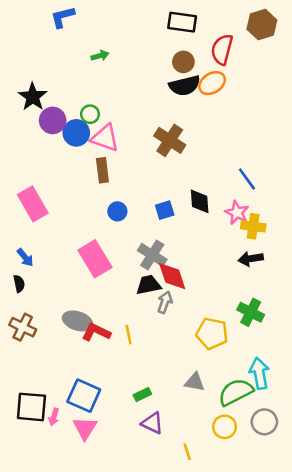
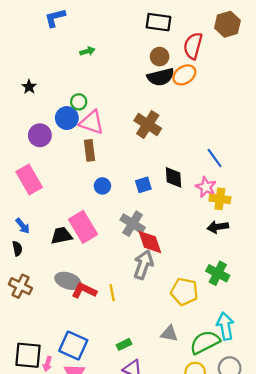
black star: (33, 97) -> (29, 87), size x0.6
purple circle: (53, 120) -> (40, 135), moved
black trapezoid: (149, 285) -> (61, 236), moved
gray arrow: (165, 302) -> (143, 265), size x1.5

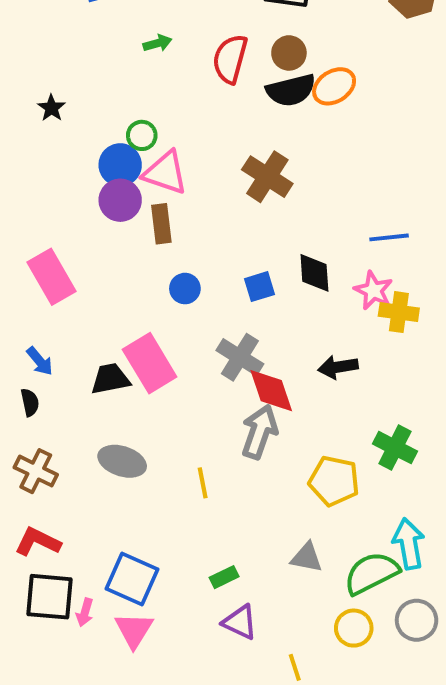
red semicircle: (193, 46) -> (230, 59), moved
purple circle: (40, 135) -> (120, 200), moved
blue line: (215, 158) -> (389, 237), turned -60
black arrow: (218, 227) -> (338, 367), moved
red L-shape: (84, 291) -> (38, 542), moved

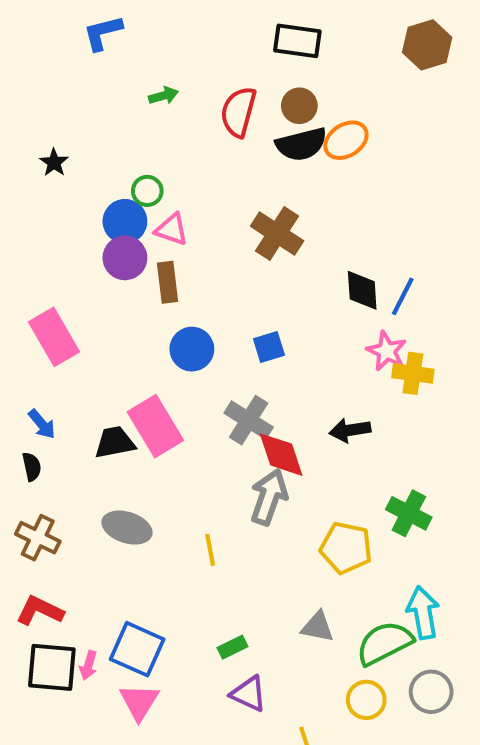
pink triangle: (165, 173) -> (172, 229), size x0.7
blue line: (389, 237) -> (403, 296), turned -57
black diamond: (314, 273) -> (362, 290), moved
blue circle: (185, 289) -> (192, 349), size x1.4
pink arrow: (85, 612) -> (88, 665), moved

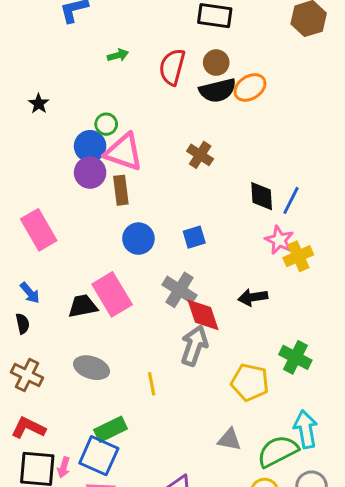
pink triangle: (172, 229) -> (124, 152), size x1.6
brown cross: (277, 234) -> (200, 155), size x0.7
yellow cross: (413, 373) -> (298, 256), turned -32
green rectangle: (232, 647) -> (111, 429), moved, size x1.5

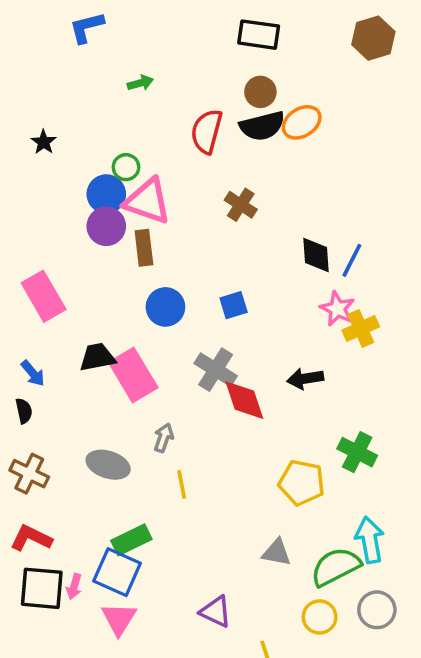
red semicircle: (172, 67) -> (207, 131), moved
black trapezoid: (83, 306) -> (97, 357), moved
gray arrow: (194, 346) -> (164, 438), moved, size x0.6

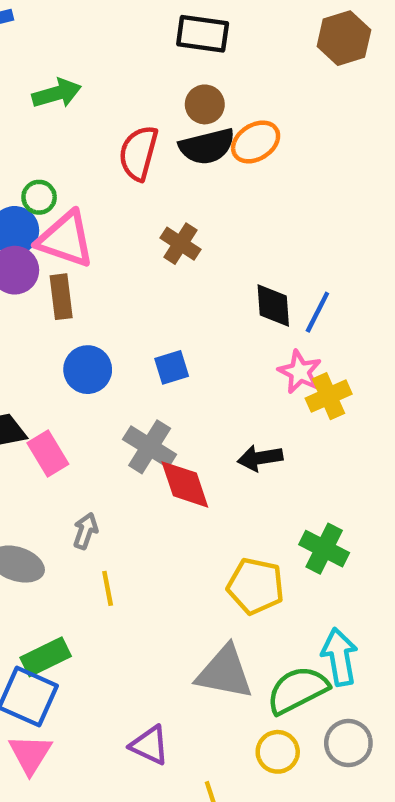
green arrow: (140, 83) -> (57, 93), size x1.5
pink rectangle: (133, 375) -> (48, 454), size x0.7
gray triangle: (277, 552) -> (225, 672), size x1.6

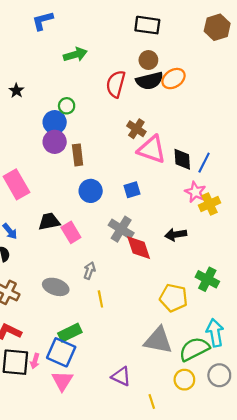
pink triangle: (66, 239) -> (152, 149), moved

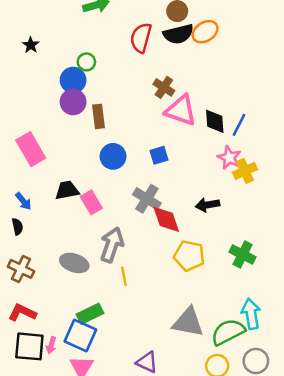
gray arrow: (90, 271) -> (112, 245), size x1.8
yellow pentagon: (174, 298) -> (189, 256), moved

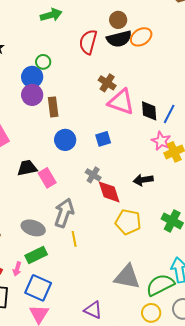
gray cross: (147, 199) -> (93, 175), size x0.7
green rectangle: (90, 314) -> (36, 255), moved
pink arrow: (51, 345) -> (17, 269), moved

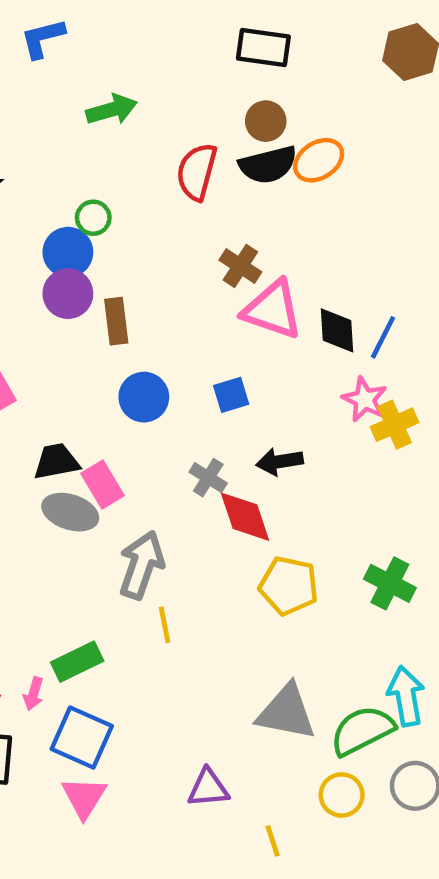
black arrow: (143, 180) -> (280, 461), moved
gray ellipse: (33, 228) -> (70, 512), moved
purple triangle: (93, 310) -> (208, 788), turned -30

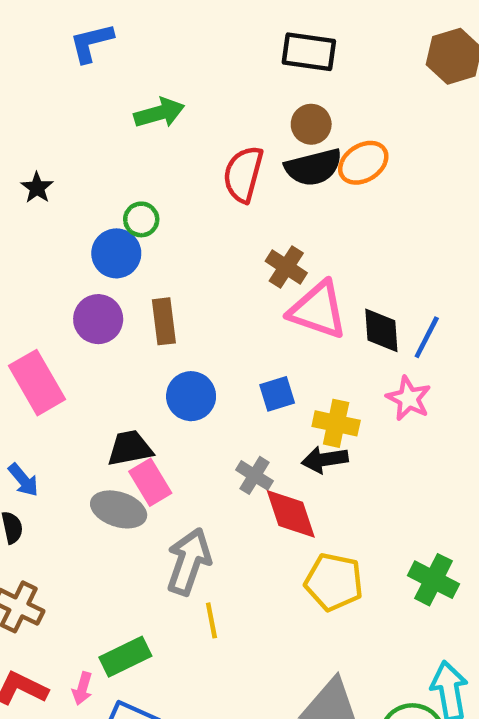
purple circle: (68, 294) -> (98, 319), moved
yellow cross: (394, 425) -> (336, 423), moved, turned 36
black trapezoid: (56, 461) -> (130, 448), moved

